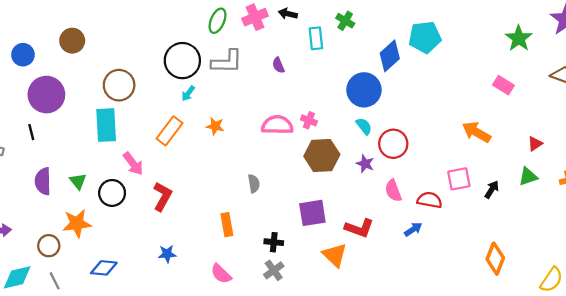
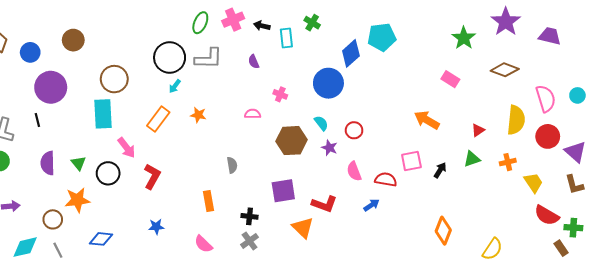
black arrow: (288, 14) -> (262, 26), moved
pink cross: (309, 120) -> (280, 94), moved
pink semicircle: (277, 125) -> (253, 114), size x0.6
cyan semicircle: (364, 126) -> (321, 123), moved
red circle: (393, 144) -> (354, 130), size x0.7

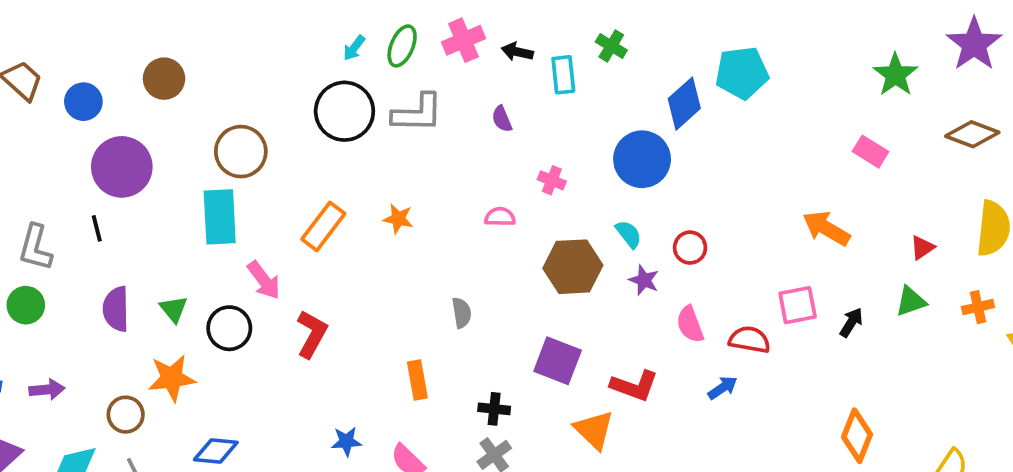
cyan arrow: (175, 86) -> (354, 48), moved
purple square: (283, 191) -> (558, 361), turned 30
blue star: (156, 227) -> (346, 441), moved

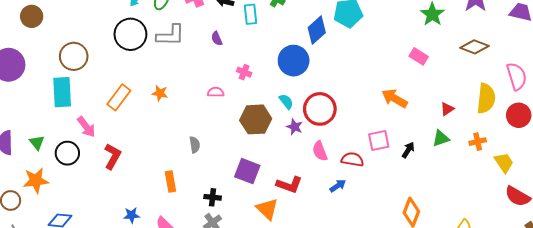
red circle: (690, 248) -> (320, 109), size x1.8

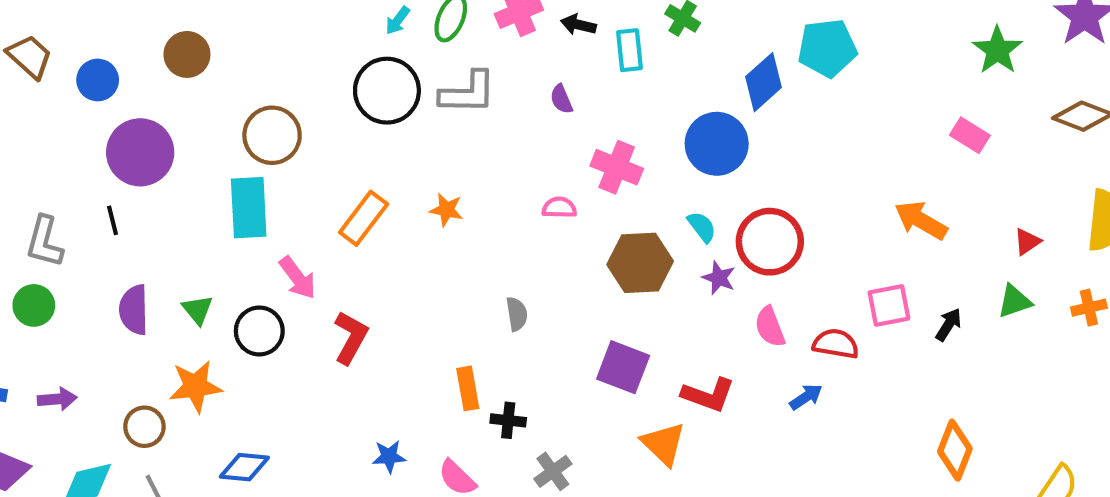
pink cross: (244, 72) -> (617, 167), size x1.6
black cross: (213, 197) -> (508, 420), moved

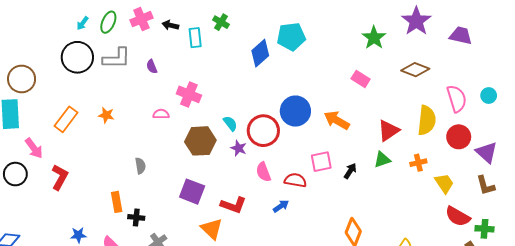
purple semicircle: (561, 99) -> (152, 67), moved
blue circle: (717, 144) -> (295, 111), moved
red triangle: (1027, 242) -> (388, 131), size x1.6

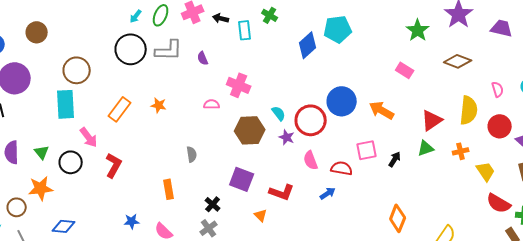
pink semicircle: (457, 99) -> (498, 89), size x0.6
black cross: (136, 217) -> (213, 204), moved, turned 35
orange triangle: (212, 229) -> (261, 215), size x0.6

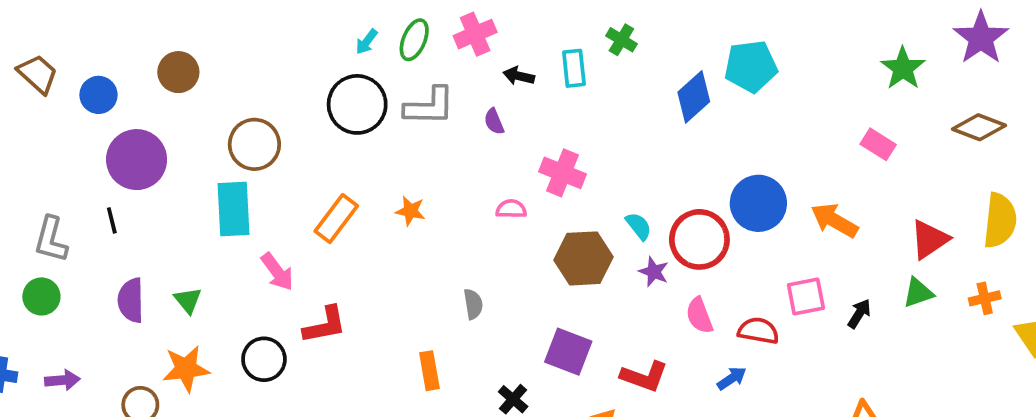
black arrow: (221, 18) -> (519, 76), moved
black circle: (71, 162) -> (264, 359), moved
red L-shape: (114, 165) -> (325, 325), turned 50

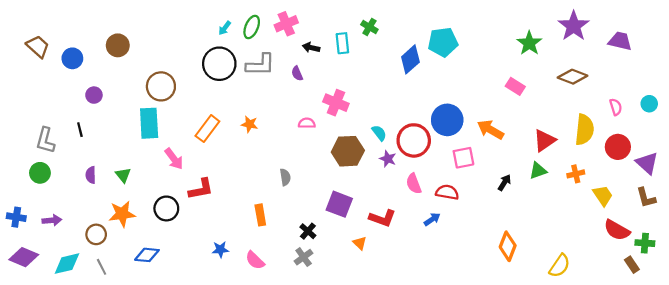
purple circle: (137, 160) -> (94, 95), size x0.5
pink square: (806, 296) -> (463, 158), moved
purple semicircle: (131, 300) -> (91, 175), size x0.7

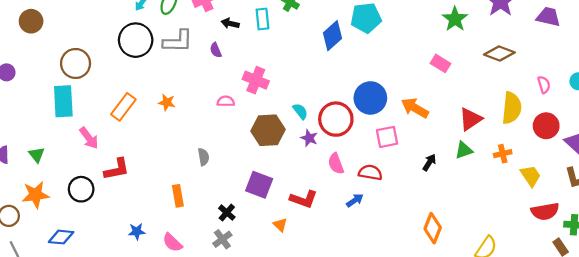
red semicircle: (617, 230) -> (545, 211), turned -40

